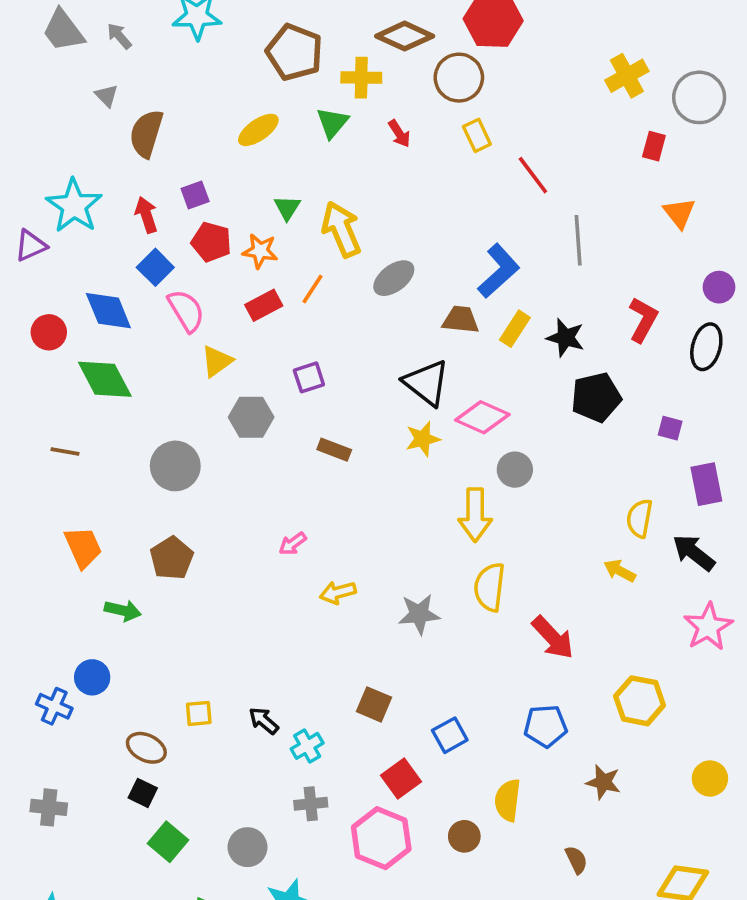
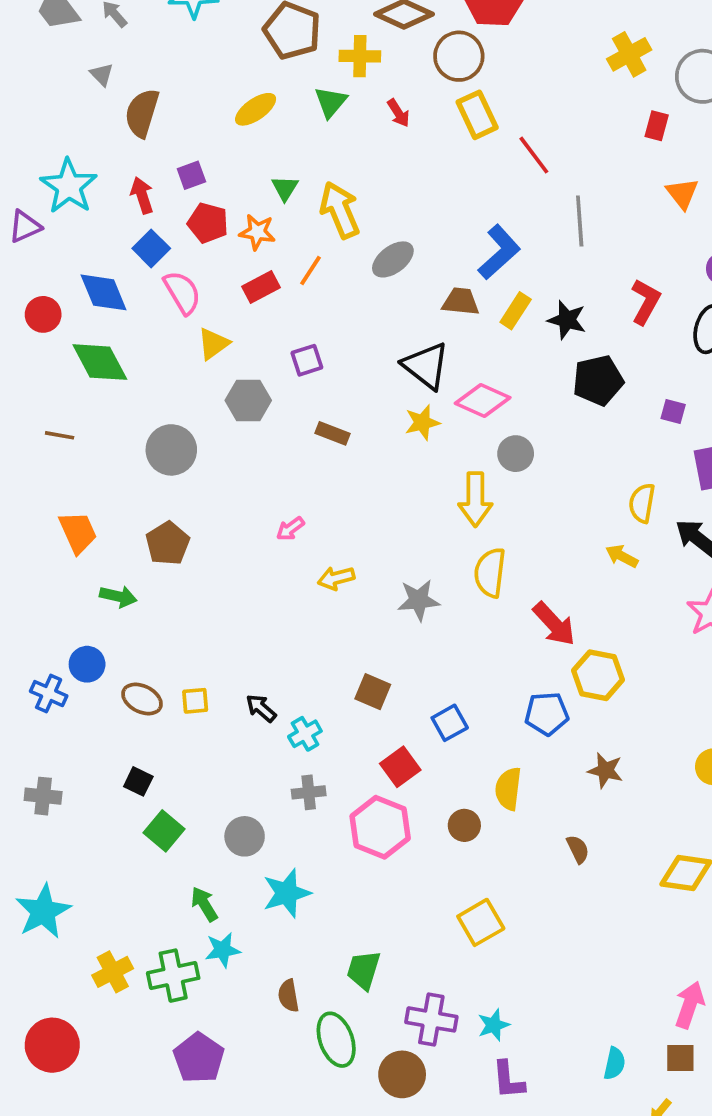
yellow rectangle: (477, 135) -> (477, 115), size x1.4
yellow hexagon: (640, 701) -> (598, 675), moved
brown ellipse: (146, 748) -> (142, 699), moved

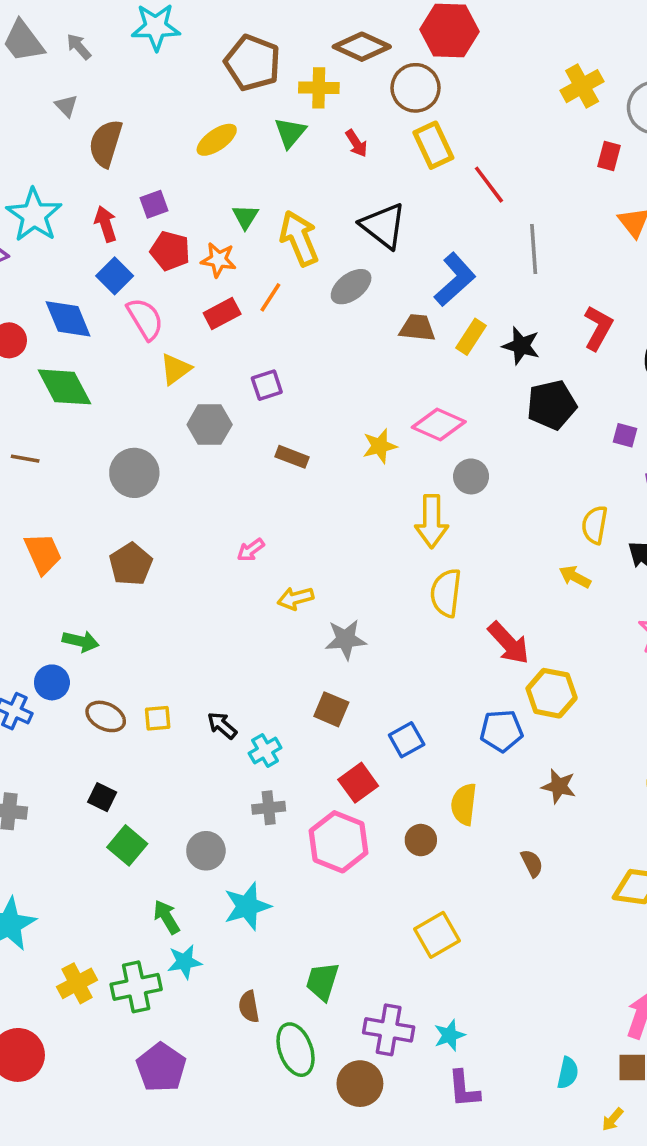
black triangle: (426, 366) -> (383, 226), moved
green arrow: (118, 596) -> (81, 641), moved
gray star: (419, 600) -> (346, 639), moved

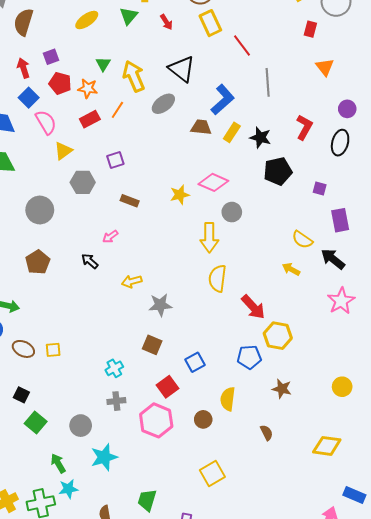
yellow semicircle: (595, 525) -> (302, 240), turned -65
pink arrow: (251, 550) -> (110, 237), moved
black arrow: (222, 725) -> (90, 261), moved

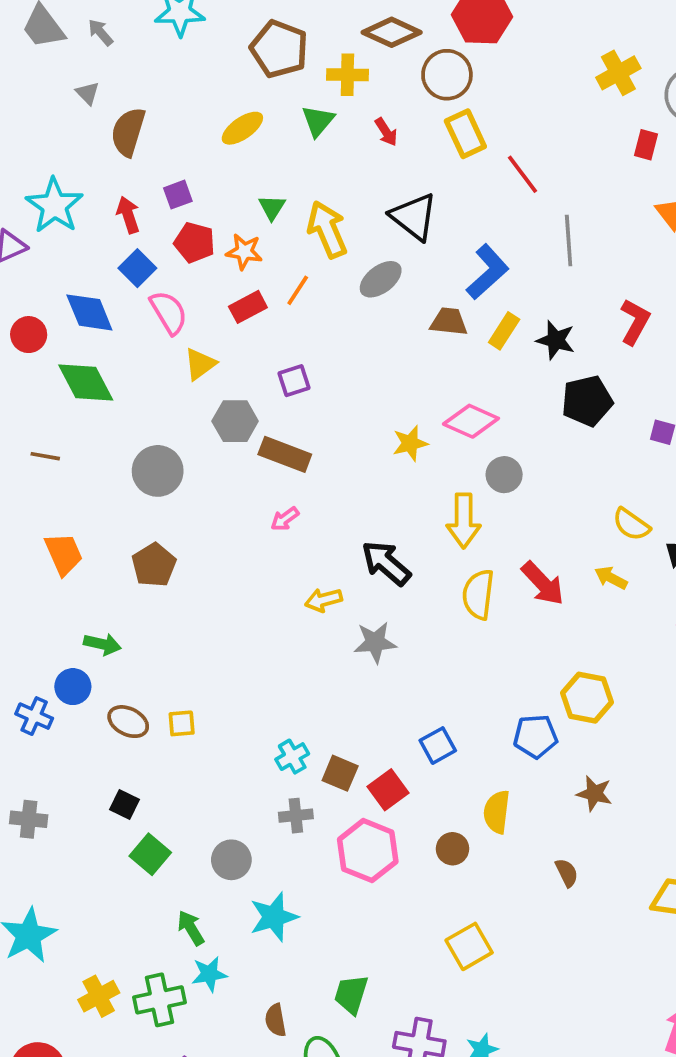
brown rectangle: (130, 201) -> (285, 454), moved, size x1.5
black arrow: (90, 261) -> (386, 563), moved, size x1.6
red arrow: (253, 307) -> (543, 583), moved
brown square: (152, 345) -> (340, 773), moved

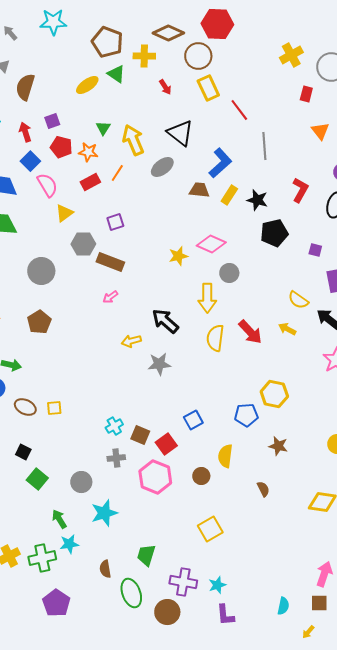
green triangle: (318, 121) -> (116, 74), moved, turned -36

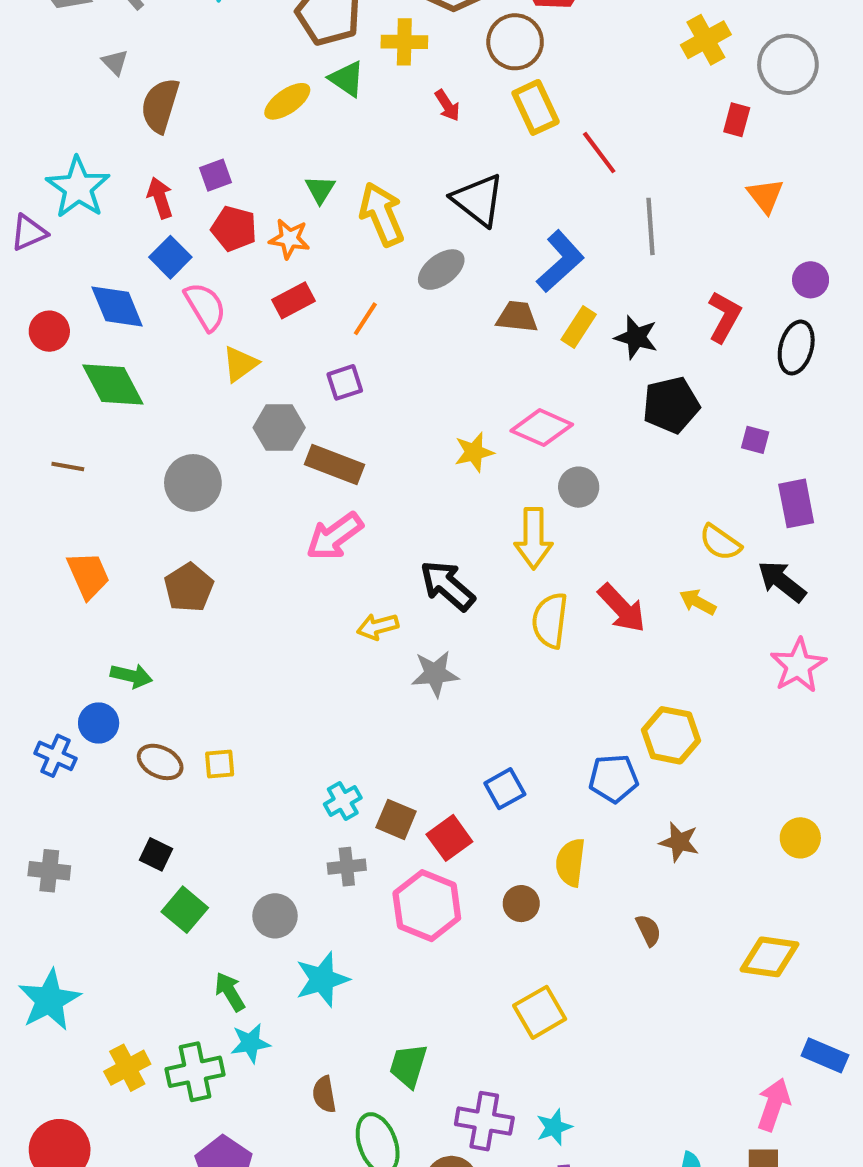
orange line: (117, 173) -> (365, 319), moved
pink arrow: (110, 297) -> (335, 536), size x1.8

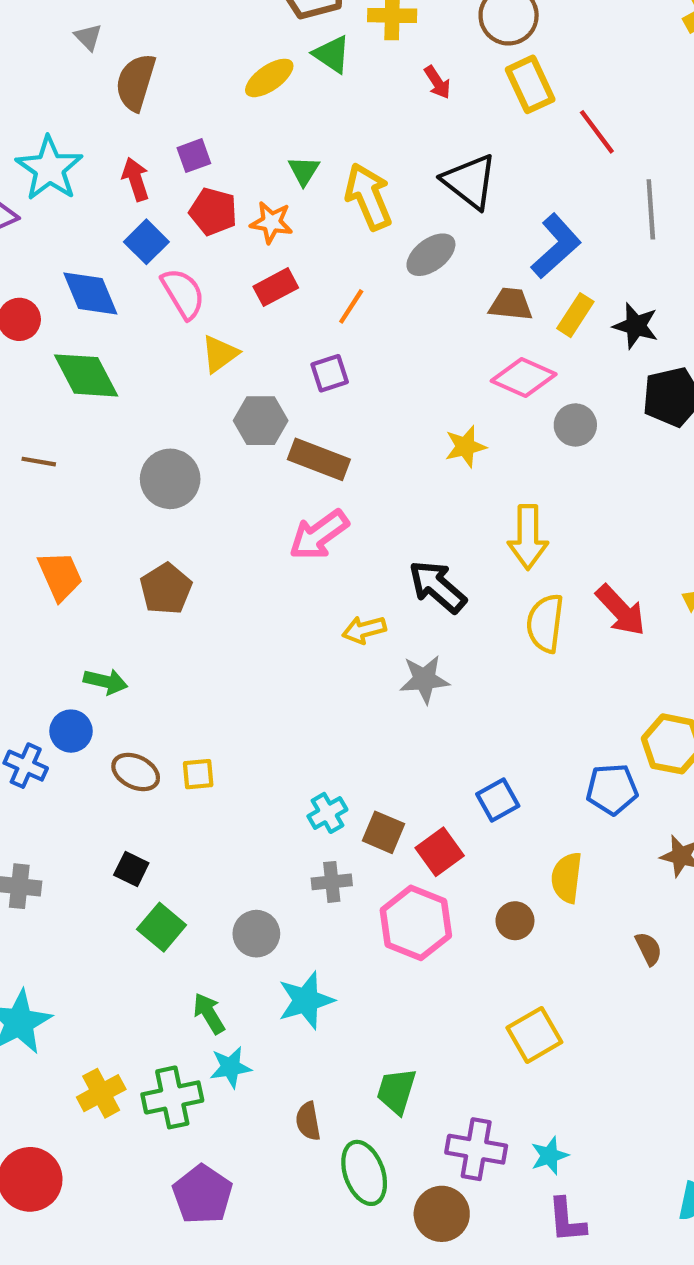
pink diamond: (542, 428) -> (524, 378), moved
gray circle: (579, 487) -> (575, 425), moved

